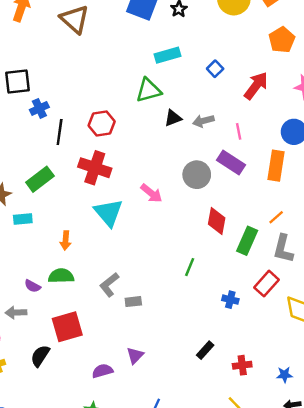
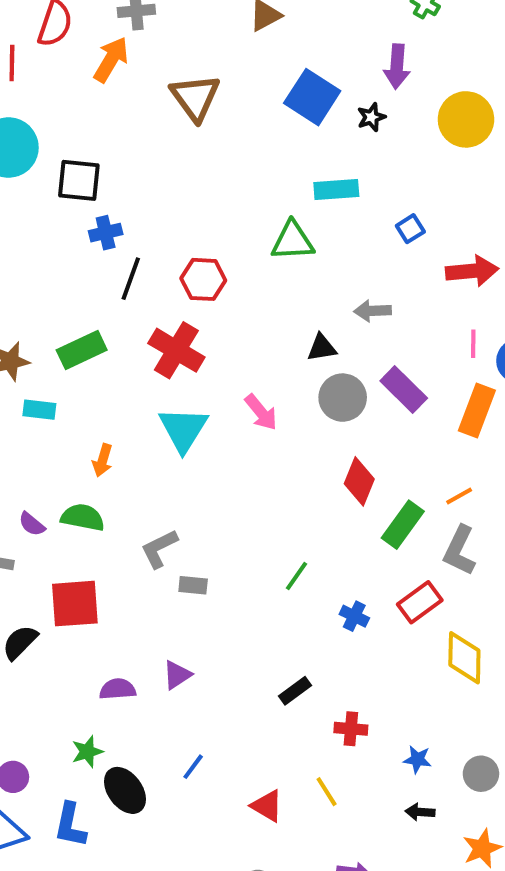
red arrow: (256, 86) -> (472, 271), turned 36
black triangle: (173, 118) -> (322, 348), moved
pink line: (239, 131) -> (473, 344), moved
green line: (190, 267) -> (297, 576), moved

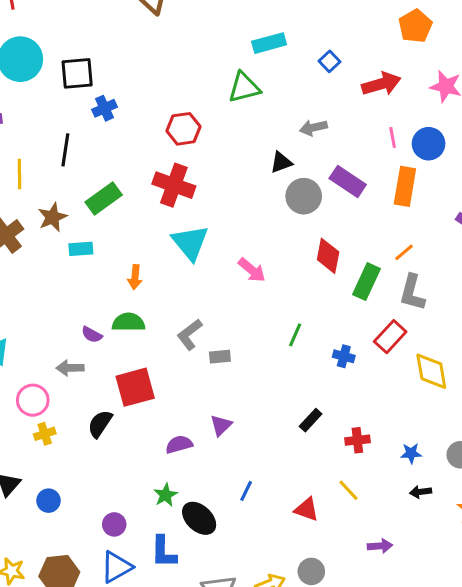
black line: (131, 279) -> (65, 150), moved
pink arrow: (261, 412) -> (252, 270), moved

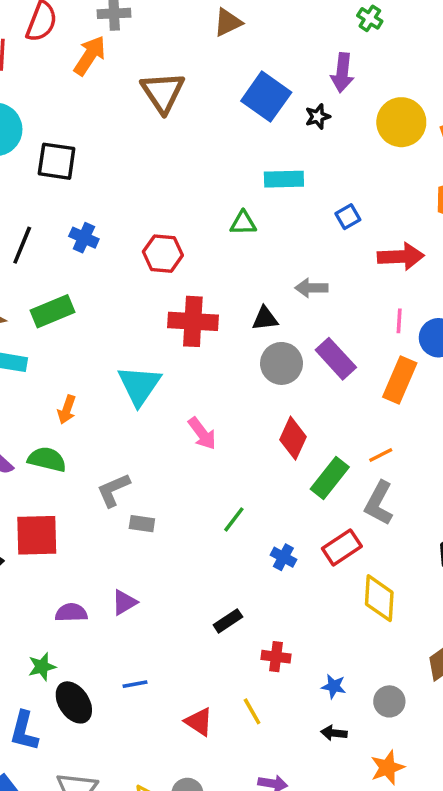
green triangle: (244, 87) -> (243, 223), size x0.7
blue cross: (104, 108) -> (84, 238), moved, turned 35
red cross: (174, 185) -> (193, 321), moved, turned -30
blue line: (246, 491) -> (135, 684), turned 40

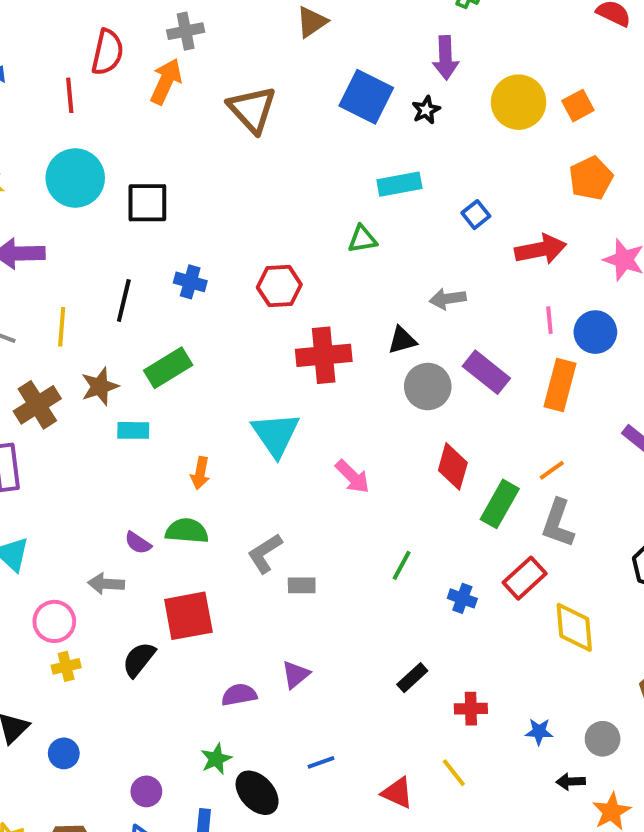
black arrow: (334, 733) -> (571, 782), moved

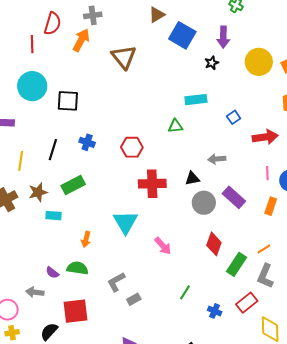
blue square: (366, 97) -> (182, 35), moved
orange rectangle: (560, 385) -> (271, 206), size x0.7
gray rectangle: (302, 585) -> (134, 299), turned -32

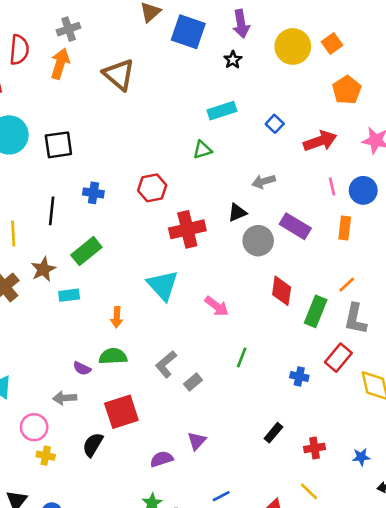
green line: (185, 292) -> (242, 357), moved
yellow cross: (12, 333) -> (46, 456), turned 32

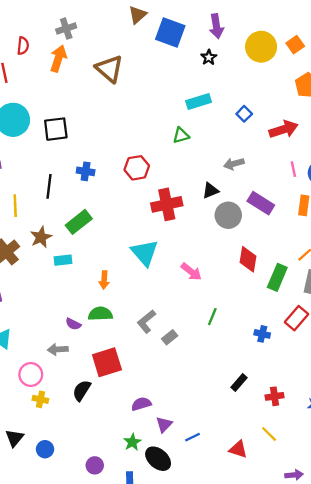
red semicircle: (19, 50) -> (23, 46), size x0.7
purple triangle: (197, 441) -> (164, 424), moved

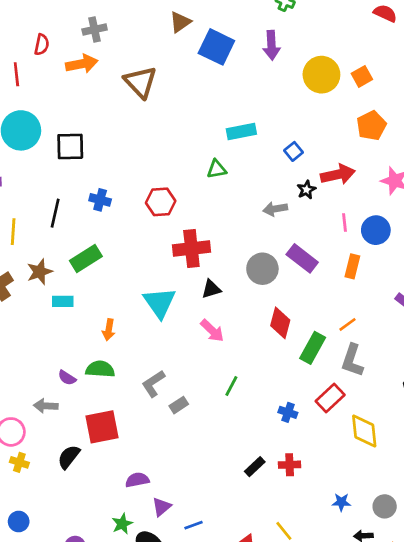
black star: (209, 57) -> (306, 190), moved
orange arrow: (58, 58) -> (82, 64), turned 55
black triangle: (211, 190) -> (211, 289), moved
red cross: (275, 396) -> (290, 465), moved

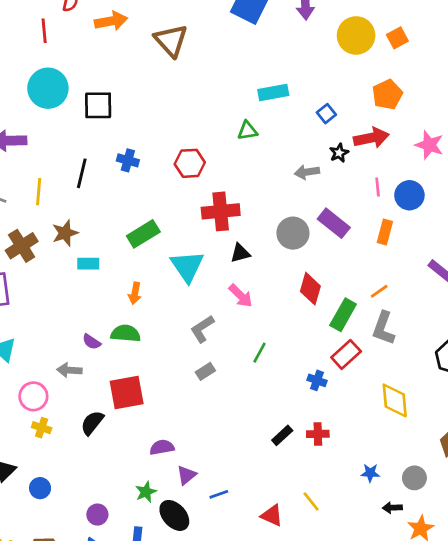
orange pentagon: (371, 126) -> (387, 95), moved
green rectangle: (86, 258) -> (143, 234), moved
gray L-shape: (153, 384) -> (202, 329), moved
red rectangle: (330, 398) -> (346, 354), moved

